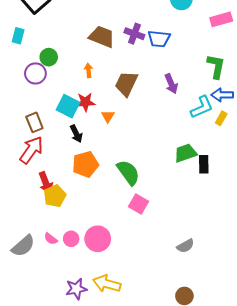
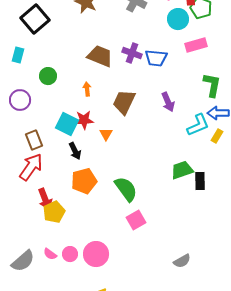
pink rectangle: (221, 19) -> (196, 45), moved
purple circle: (35, 73) -> (20, 100), moved
pink square: (139, 204) -> (136, 220), turned 30

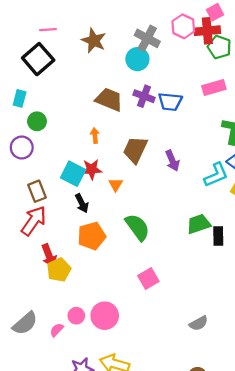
cyan circle: (178, 19) -> (137, 59), moved
green circle: (48, 76) -> (37, 121), moved
purple arrow: (168, 102) -> (172, 161), moved
green semicircle: (126, 189) -> (137, 227), moved
pink semicircle: (50, 254) -> (57, 330), moved, turned 96

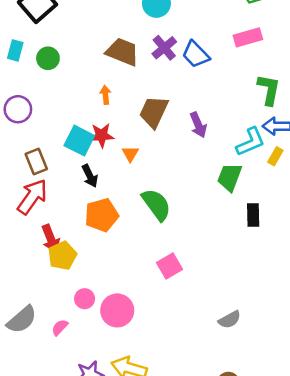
purple cross: (144, 96) -> (164, 48), turned 30
blue trapezoid: (170, 102) -> (196, 54), turned 40
green circle: (37, 121) -> (48, 58), moved
green trapezoid: (199, 224) -> (230, 177), moved, turned -50
pink circle: (76, 316) -> (85, 299), moved

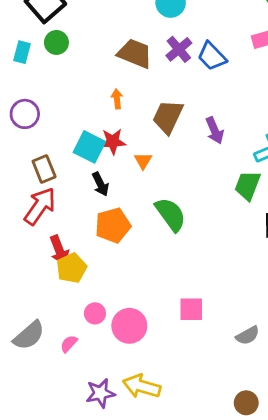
green circle: (48, 58) -> (56, 42), moved
pink square: (169, 266) -> (191, 309), moved, turned 30

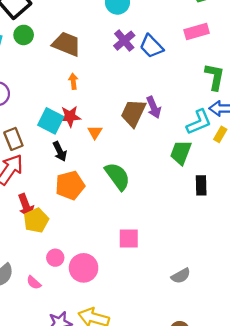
brown trapezoid: (135, 53) -> (67, 44), moved
brown trapezoid: (168, 117) -> (133, 113), moved
pink square: (191, 309) -> (129, 238), moved
pink semicircle: (69, 344) -> (34, 283), turned -91

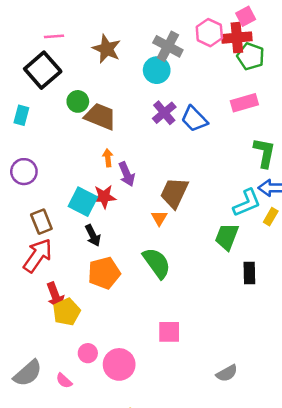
green circle: (24, 35) -> (78, 101), moved
purple arrow: (154, 107) -> (127, 174), moved
orange triangle: (95, 132) -> (159, 218), moved

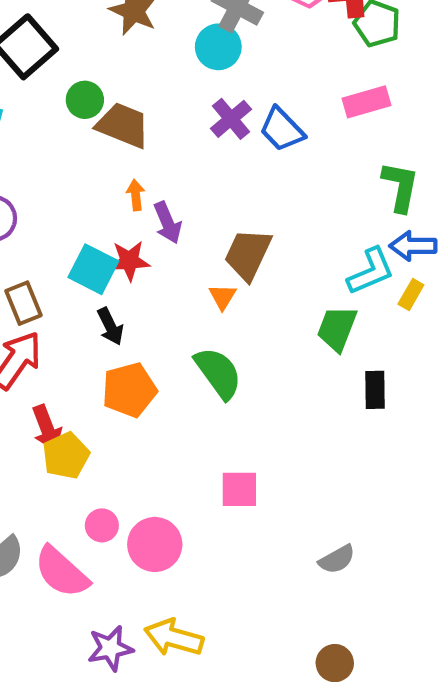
pink semicircle: (64, 381) -> (62, 572), size x2.0

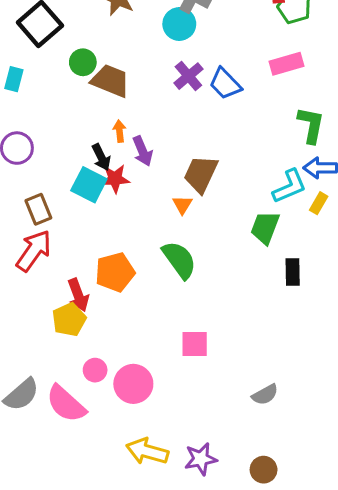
black arrow: (110, 326) -> (101, 157), moved
red arrow: (47, 428) -> (78, 295), moved
purple star: (110, 648) -> (201, 459), moved

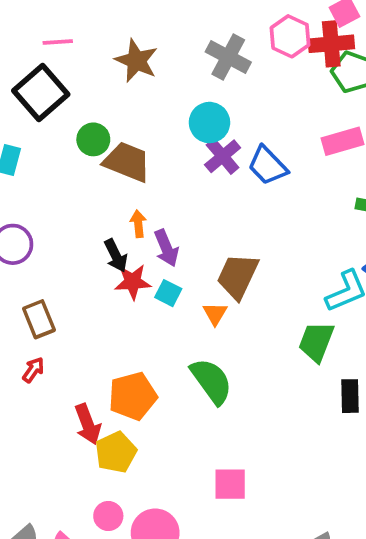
cyan circle: (179, 24) -> (209, 123), moved
cyan square: (89, 185) -> (168, 293), moved, size x0.6
red arrow: (34, 251) -> (33, 370), size x0.5
yellow pentagon: (69, 320) -> (116, 452), moved

